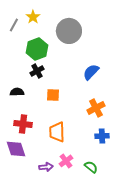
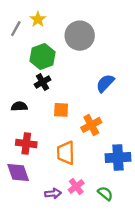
orange cross: (96, 108) -> (91, 125), moved
blue cross: (102, 136) -> (118, 157), size x1.5

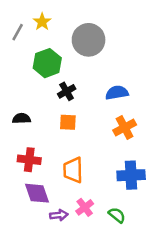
black cross: (43, 82) -> (67, 91), moved
blue semicircle: (105, 83) -> (117, 93), turned 36
orange cross: (91, 125) -> (125, 127), moved
purple diamond: (18, 173) -> (37, 193), moved

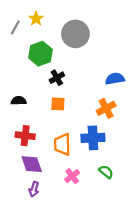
blue semicircle: (117, 93) -> (115, 79), moved
blue cross: (131, 175) -> (93, 138), moved
purple arrow: (59, 215) -> (34, 189), moved, turned 112
green semicircle: (117, 215) -> (106, 172), moved

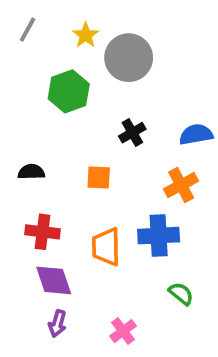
yellow star: (36, 19) -> (86, 35), moved
gray line: (15, 27) -> (28, 30), moved
black cross: (57, 78) -> (132, 133), moved
pink cross: (72, 176) -> (123, 331), moved

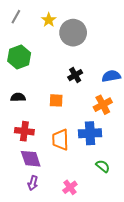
green hexagon: (69, 91) -> (19, 57), moved

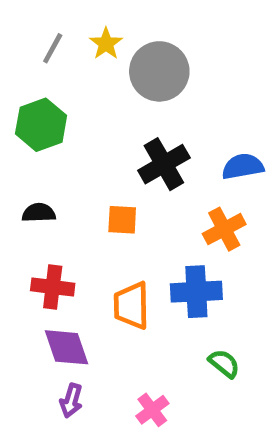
gray line: (16, 17) -> (53, 48), moved
black cross: (75, 75) -> (164, 164), size x1.5

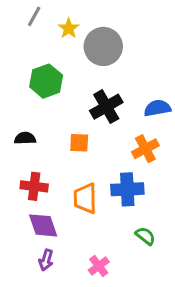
gray line: (53, 48) -> (34, 16), moved
green hexagon: (41, 125) -> (46, 81), moved

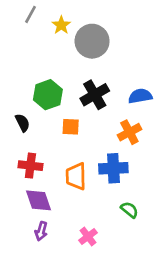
green hexagon: (46, 81) -> (48, 95), moved
black semicircle: (25, 138) -> (22, 123), turned 66

